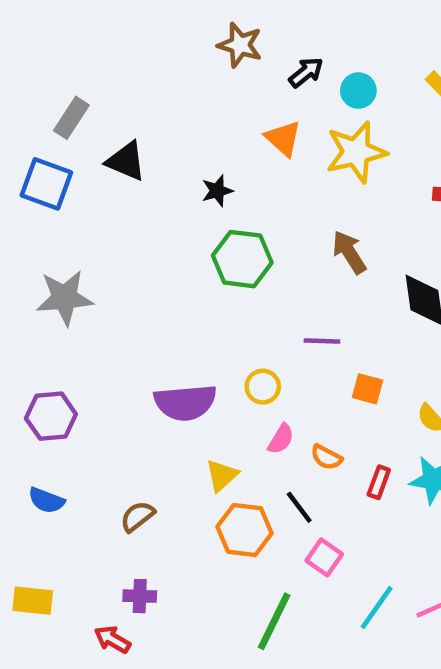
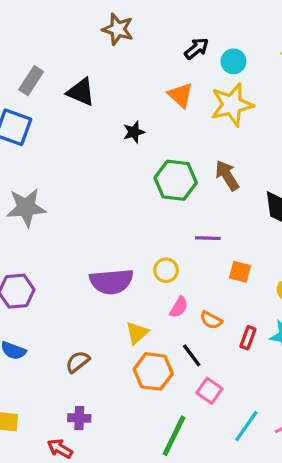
brown star: (240, 45) -> (118, 29), moved
black triangle: (126, 161) -> (81, 92), moved
green hexagon: (242, 259) -> (176, 180), moved

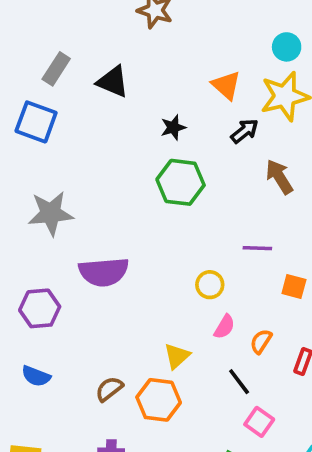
black arrow: (197, 49) -> (245, 131), moved
green hexagon: (176, 180) -> (181, 182), moved
purple semicircle: (111, 281) -> (104, 272), moved
orange semicircle: (211, 320) -> (261, 341), turned 95
orange hexagon: (153, 371) -> (159, 400), moved

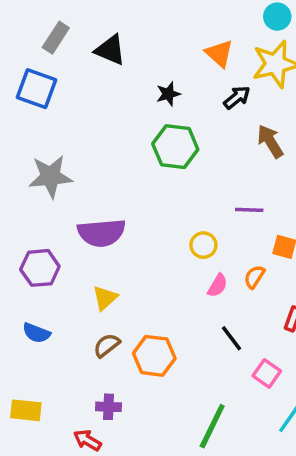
orange semicircle: (261, 341) -> (254, 277), moved
yellow triangle: (177, 356) -> (105, 298), moved
pink square: (259, 422) -> (267, 373), moved

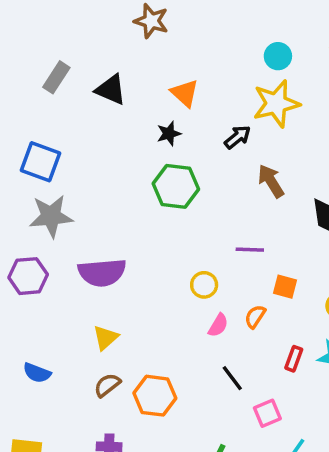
orange triangle: (219, 53) -> (185, 93), moved
blue square: (36, 89) -> (40, 162), moved
purple hexagon: (40, 268) -> (28, 276), moved
pink square: (267, 373) -> (267, 413), turned 32

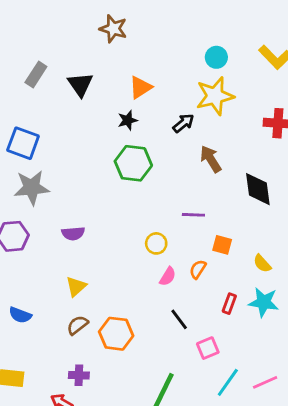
black triangle: (111, 90) -> (80, 84), turned 32
orange triangle: (185, 93) -> (140, 87), turned 45
purple semicircle: (102, 273) -> (73, 233), size x0.6

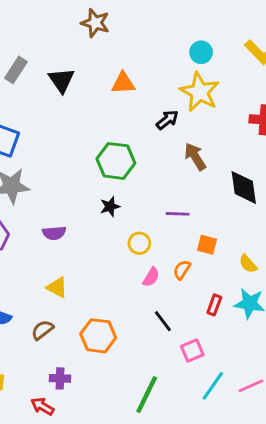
orange triangle: (140, 87) -> (123, 83), turned 30
yellow star: (215, 96) -> (200, 92), turned -30
black star: (128, 120) -> (110, 207), moved
yellow triangle: (76, 286) -> (57, 287), turned -50
brown semicircle: (77, 325) -> (42, 330), moved

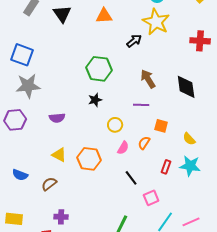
brown arrow: (195, 157) -> (148, 79), moved
orange hexagon: (98, 336) -> (89, 159), moved

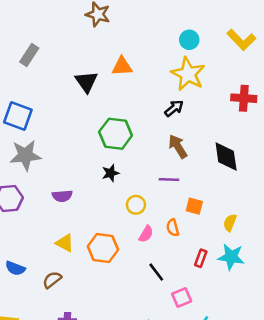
black triangle: (62, 14) -> (86, 82), moved
black arrow: (134, 41) -> (174, 108), moved
yellow semicircle: (189, 139) -> (230, 223), turned 64
orange semicircle: (144, 143) -> (173, 228), turned -48

